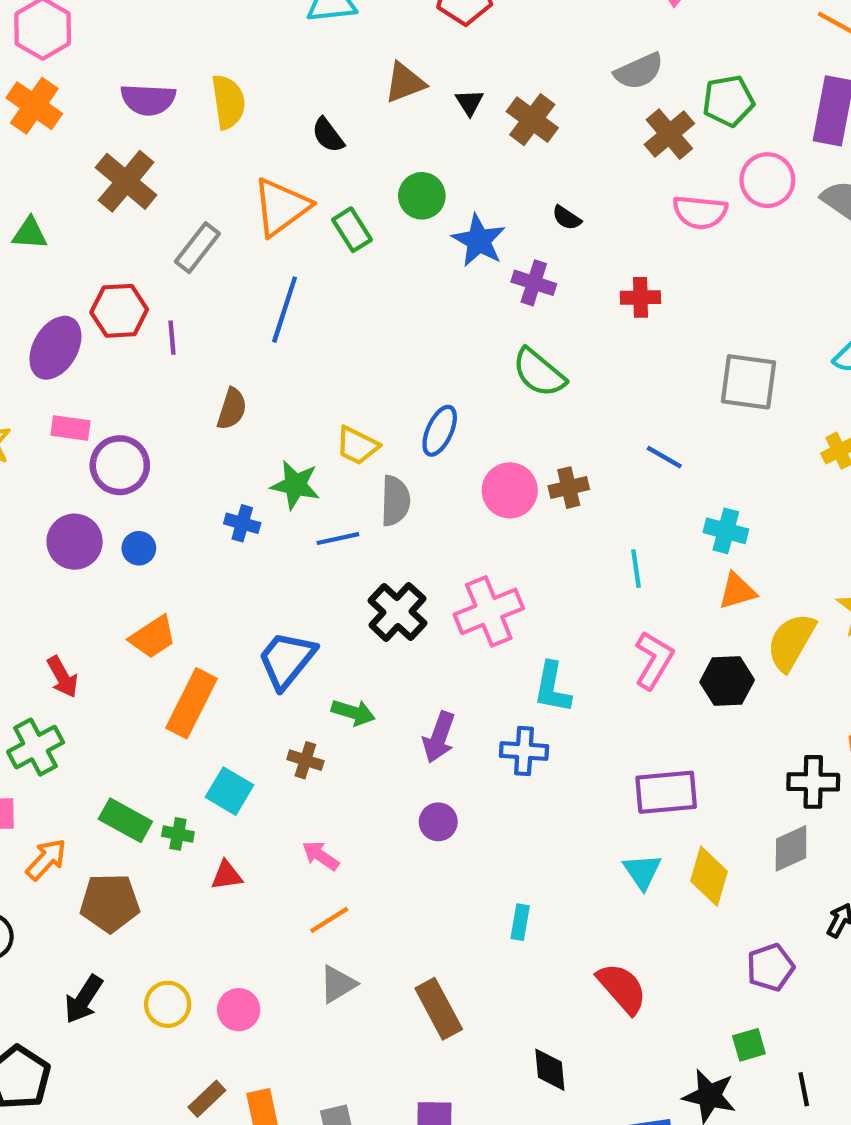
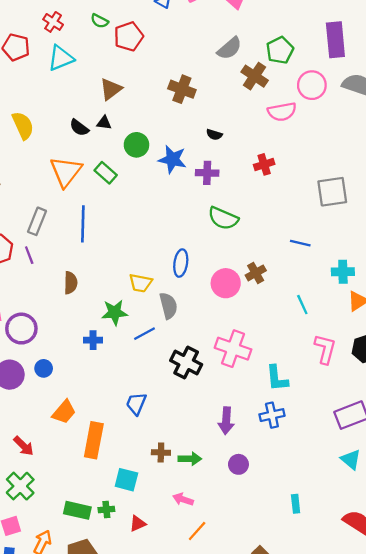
black triangle: (469, 102) -> (104, 123), moved, turned -35
gray rectangle: (197, 248) -> (37, 221), moved
pink cross: (489, 611) -> (233, 349), turned -32
blue trapezoid: (287, 660) -> (136, 404), size x0.7
green arrow: (353, 712) -> (190, 459), moved

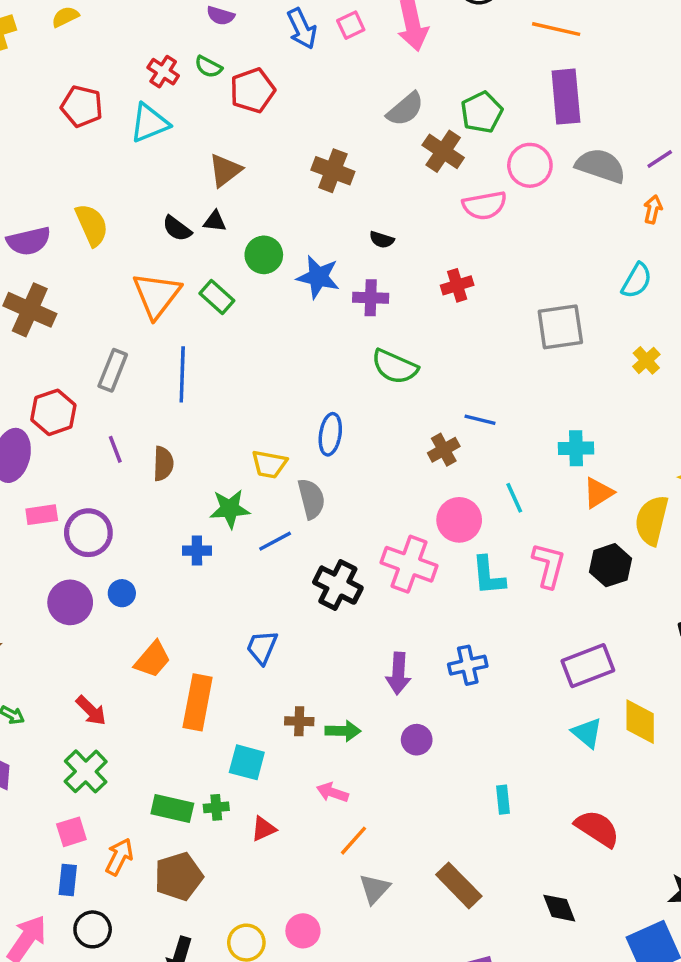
red cross: (53, 22) -> (163, 72), moved
blue line: (300, 243) -> (480, 420), moved
purple line: (29, 255) -> (115, 449), moved
pink circle: (226, 283) -> (459, 520), moved
cyan L-shape: (277, 378) -> (488, 576), moved

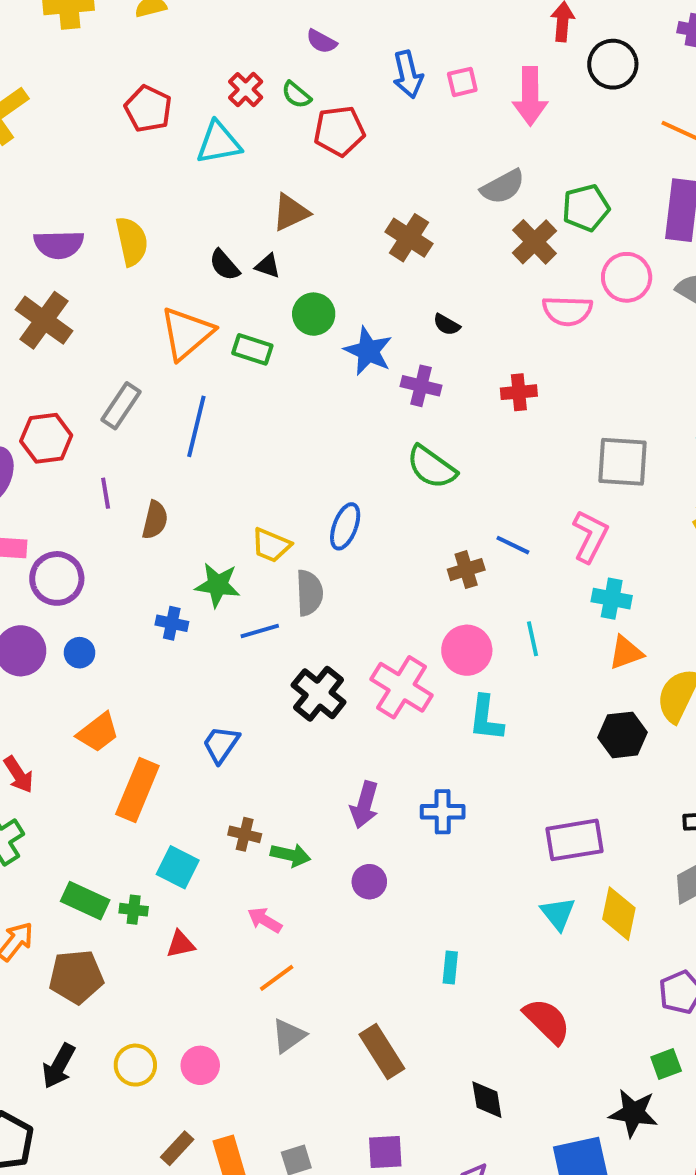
green rectangle: (217, 297) -> (252, 349), turned -36
pink L-shape: (549, 565) -> (590, 536), moved

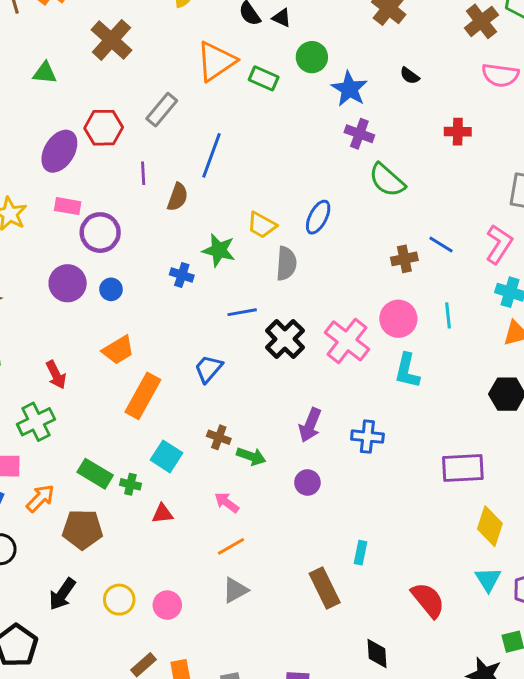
purple cross: (421, 386) -> (359, 134), moved
blue line: (196, 426) -> (212, 155), moved
blue line: (260, 631) -> (242, 312), moved
cyan triangle: (558, 914) -> (488, 579), moved
brown rectangle: (382, 1052) -> (325, 588), moved

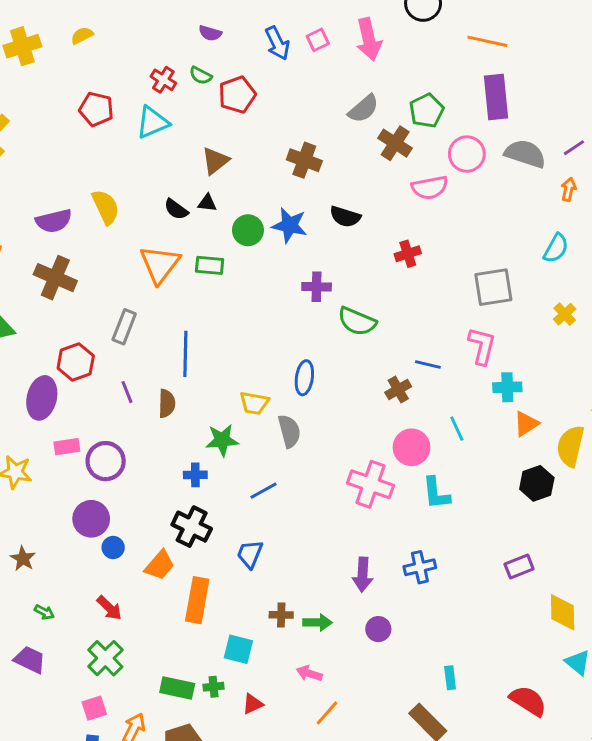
black semicircle: (410, 76) -> (345, 217), size x1.5
blue star: (349, 89) -> (290, 225), moved
blue circle: (111, 289) -> (113, 547), moved
black cross: (285, 339) -> (192, 527), moved
purple rectangle: (463, 468) -> (519, 566), size x0.7

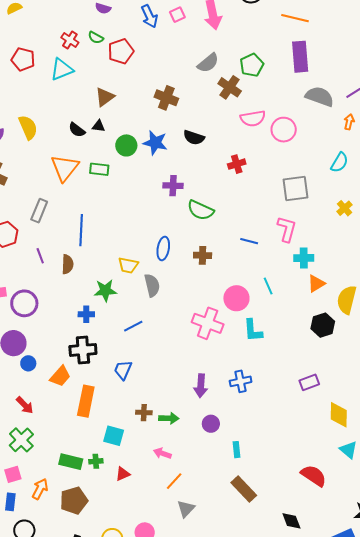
pink circle: (467, 154) -> (284, 130), moved
brown cross: (398, 389) -> (203, 255), moved, turned 30
black cross: (192, 527) -> (83, 350), turned -32
cyan rectangle: (450, 678) -> (237, 450), moved

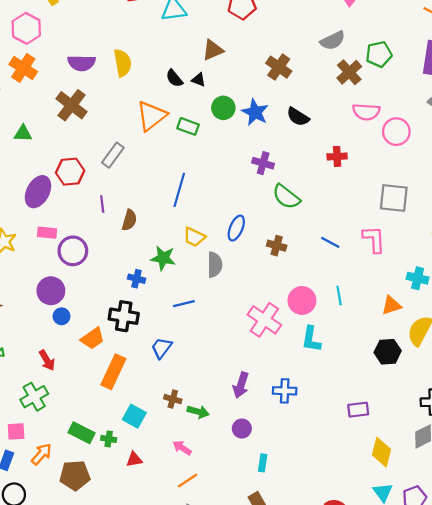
pink L-shape: (287, 229) -> (374, 239), turned -32
blue line: (81, 230) -> (179, 190), moved
cyan cross: (304, 258) -> (418, 278), moved

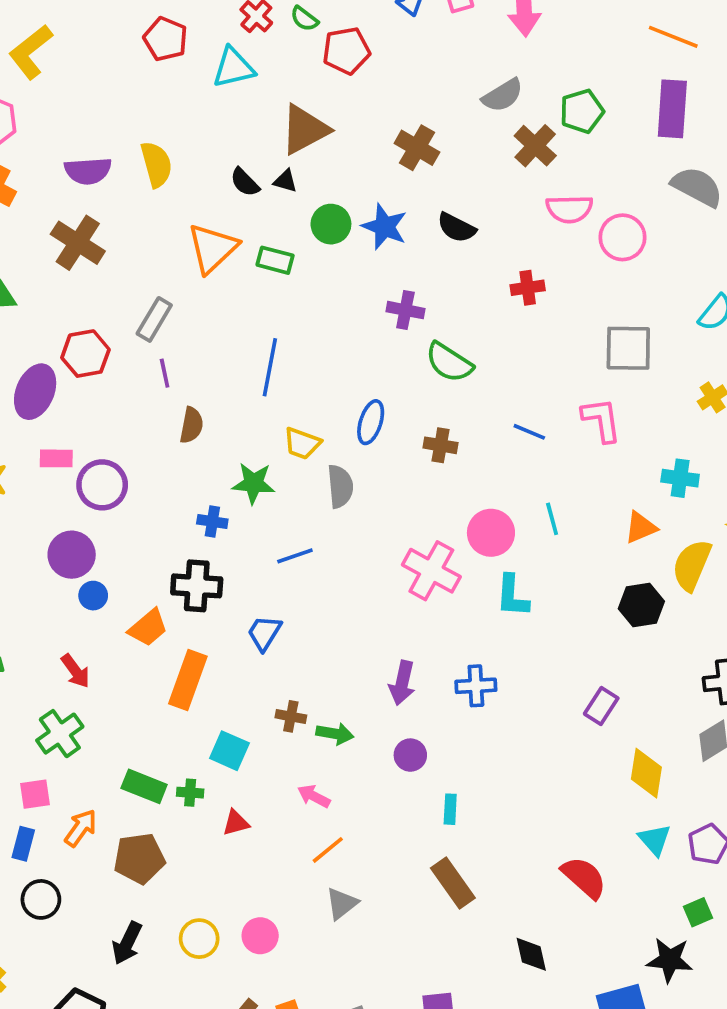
brown triangle: (213, 50) -> (305, 130), size x1.4
purple line: (102, 204) -> (165, 373), moved
purple rectangle: (358, 410) -> (601, 706), turned -45

